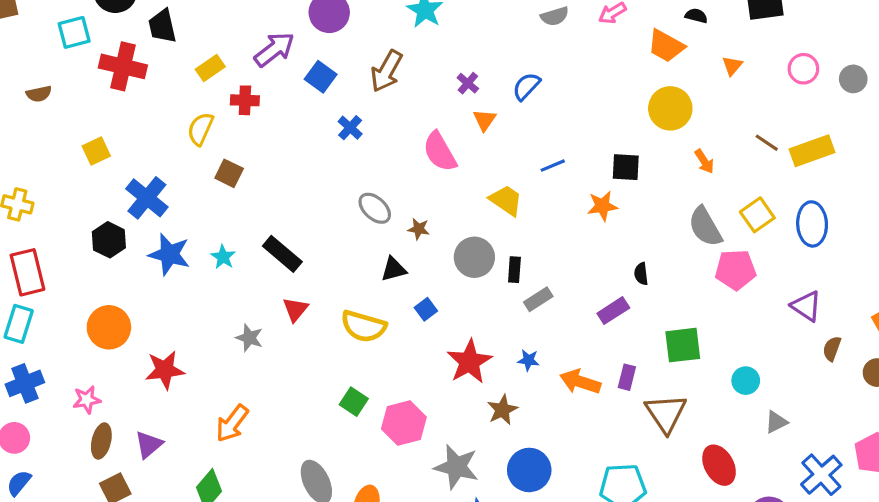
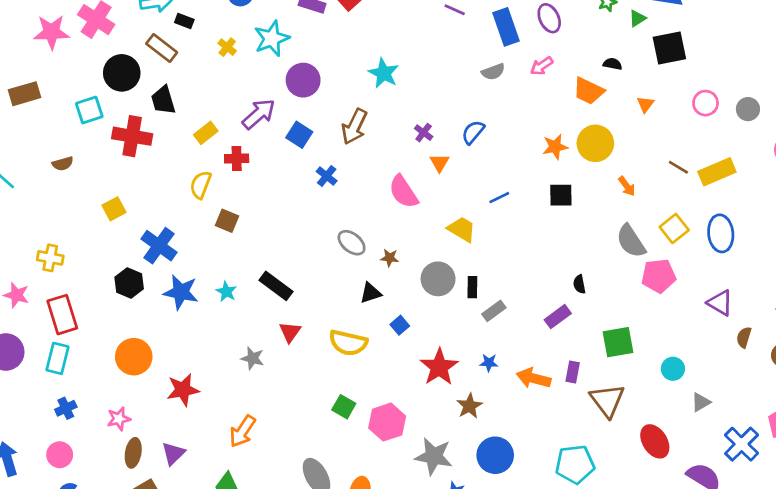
orange star: (602, 206) -> (555, 147), moved
blue cross: (25, 383) -> (66, 408), size x0.7

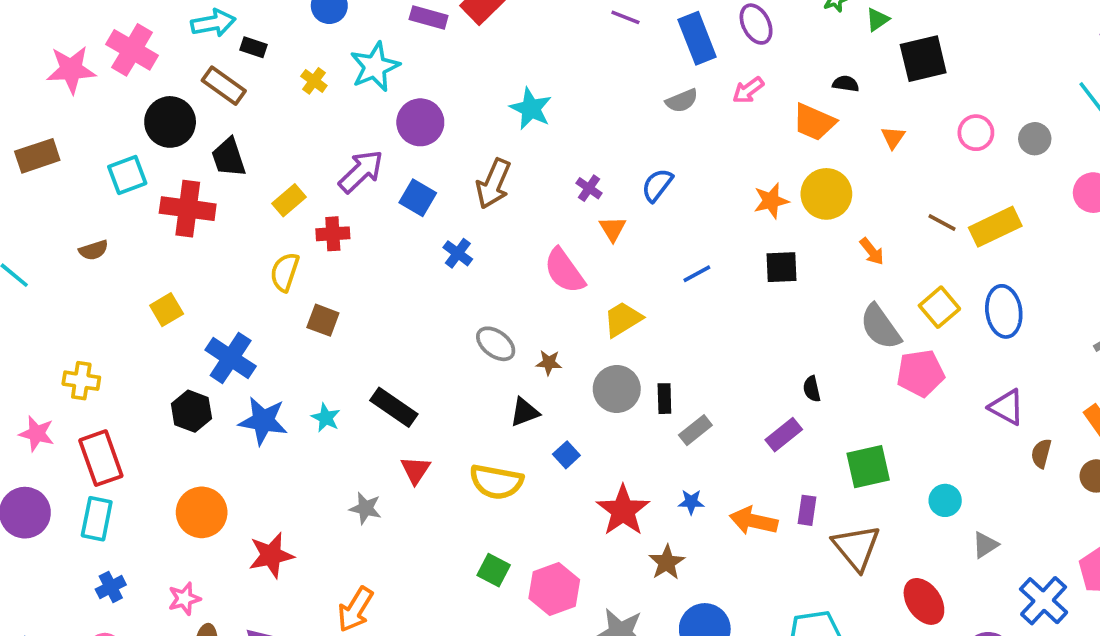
yellow trapezoid: (462, 229) -> (623, 319), moved, turned -60

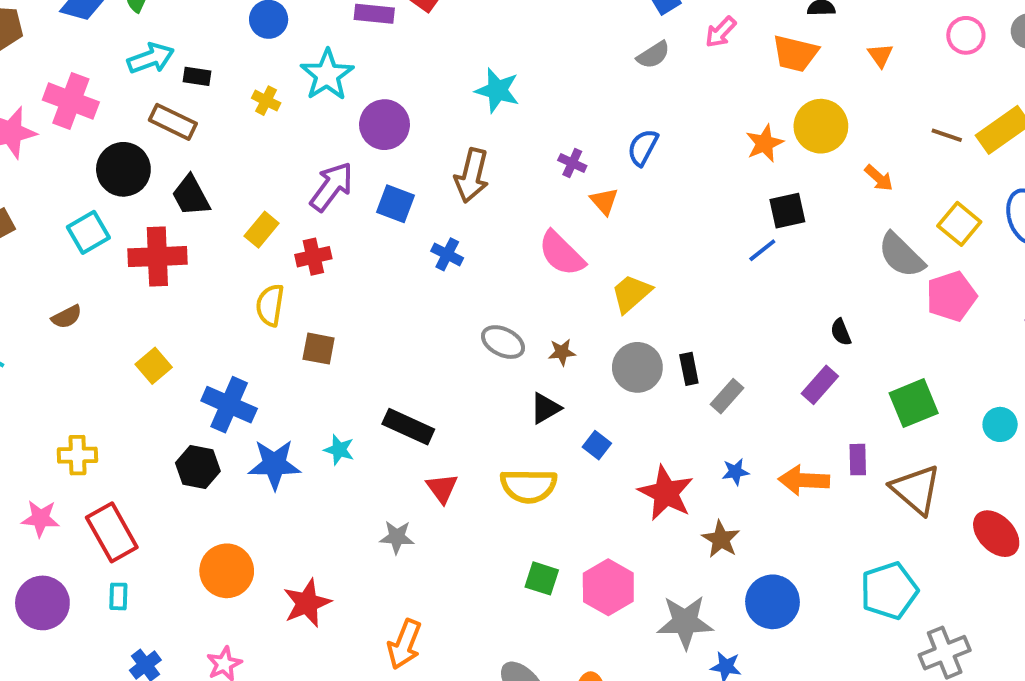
blue line: (697, 274) -> (762, 250), moved
cyan rectangle: (97, 519) -> (118, 596), size x0.6

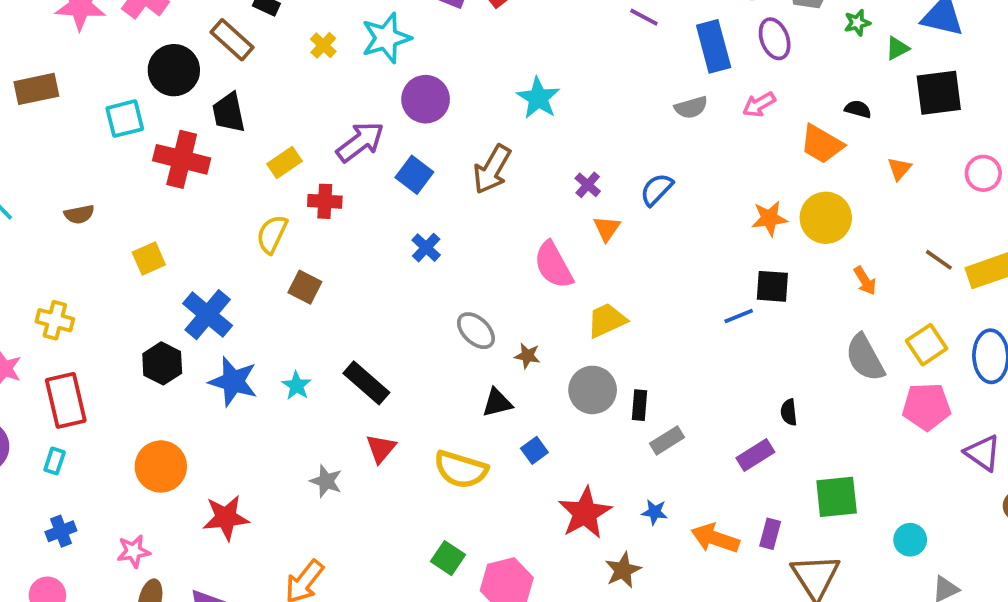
blue cross: (447, 254) -> (426, 248), moved
pink pentagon: (951, 296) -> (926, 407), moved
brown semicircle: (67, 317) -> (79, 214), moved

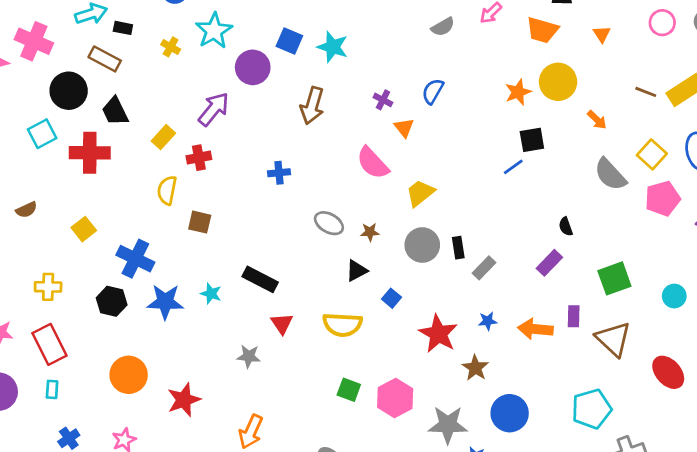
blue square: (414, 175) -> (289, 41), moved
blue cross: (426, 248) -> (279, 173), turned -35
yellow cross: (55, 320) -> (48, 287), moved

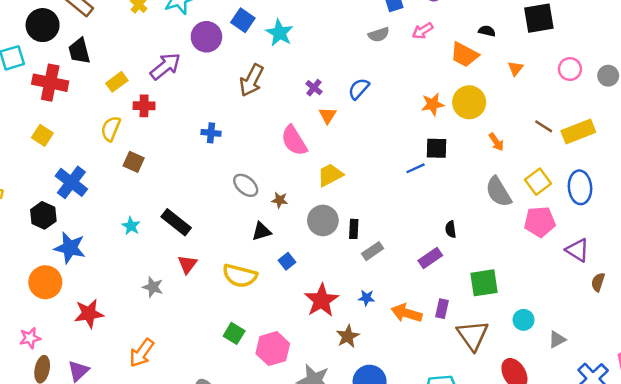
yellow square: (84, 229) -> (42, 135), moved, turned -30
cyan circle: (674, 296) -> (524, 320), moved
blue star: (165, 302) -> (70, 248), moved

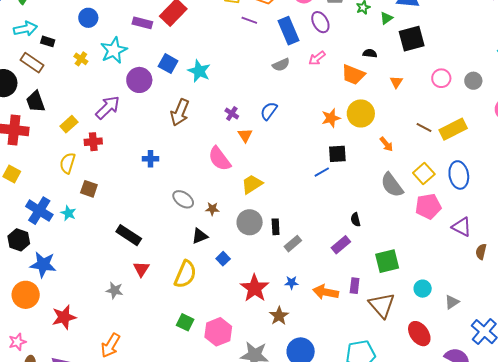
cyan star: (131, 226) -> (68, 213), moved
yellow semicircle: (240, 276) -> (185, 274), turned -76

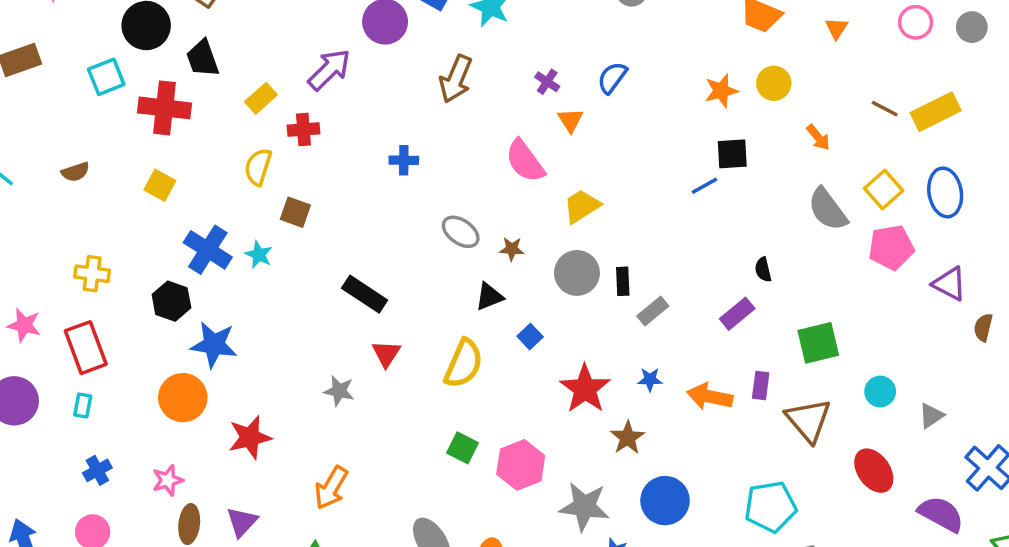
yellow circle: (361, 113) -> (774, 83), size x0.7

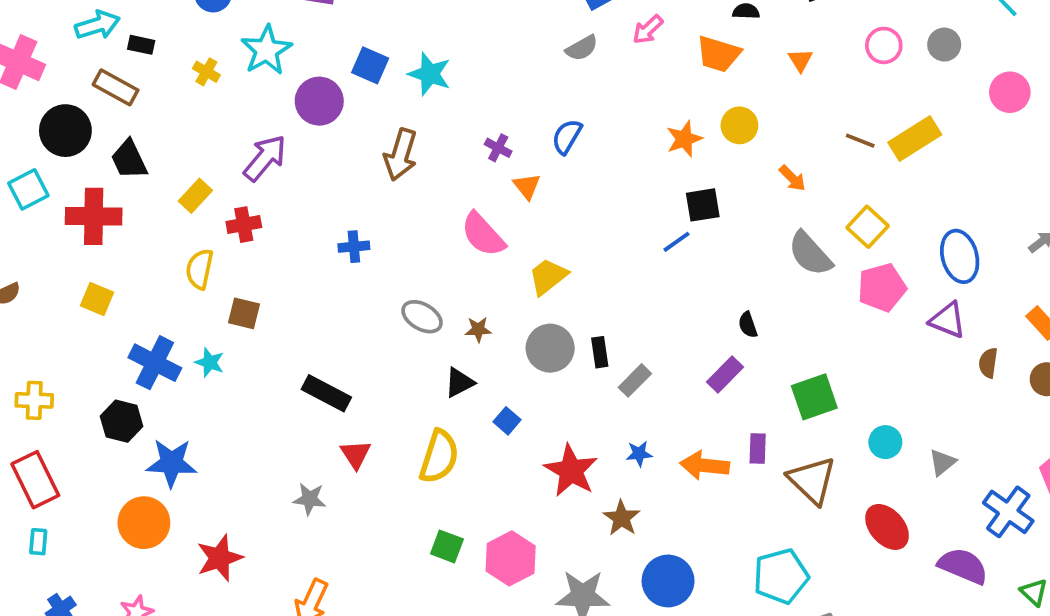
blue ellipse: (945, 192) -> (960, 256), moved

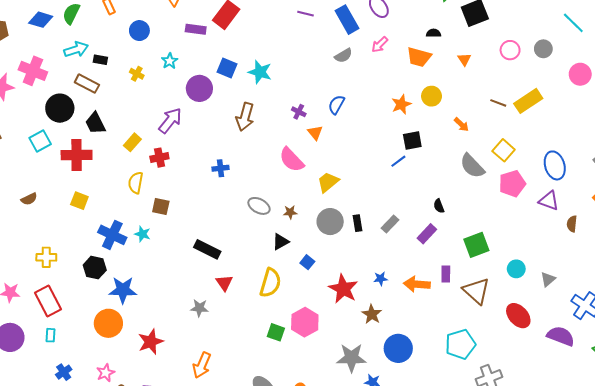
cyan star: (266, 50) -> (170, 61), size x0.6
gray rectangle: (635, 380) -> (390, 224), moved
pink hexagon: (511, 558) -> (305, 322), moved

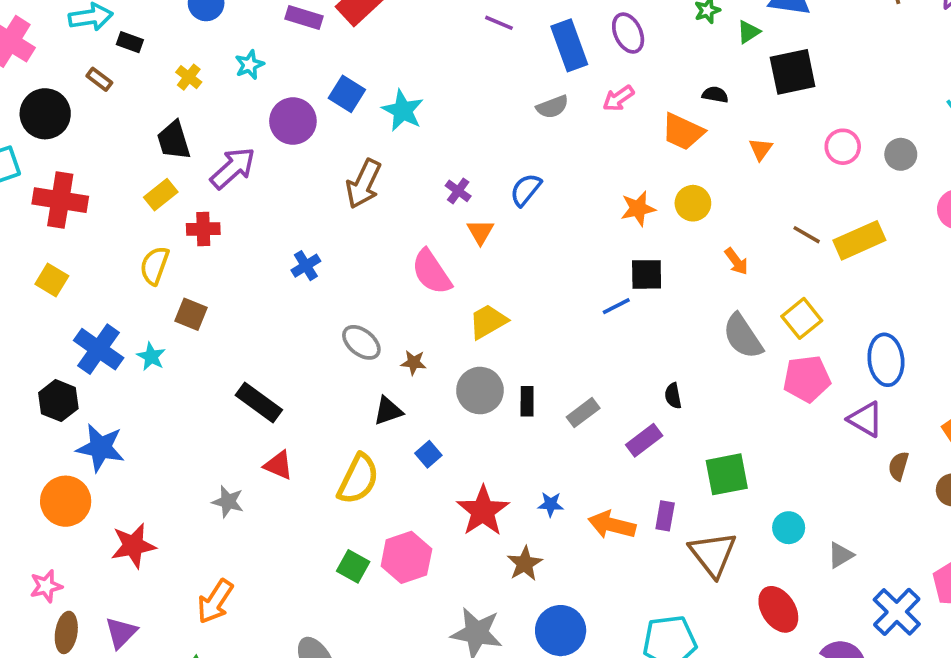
brown rectangle: (87, 84) -> (99, 79), size x0.6
black trapezoid: (95, 123) -> (174, 140), moved
blue cross: (221, 168) -> (306, 266), turned -35
red triangle: (224, 283) -> (278, 465), turned -42

